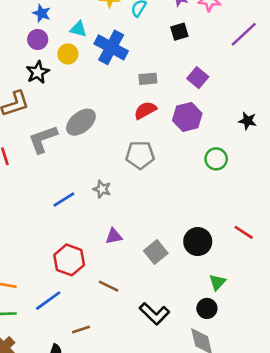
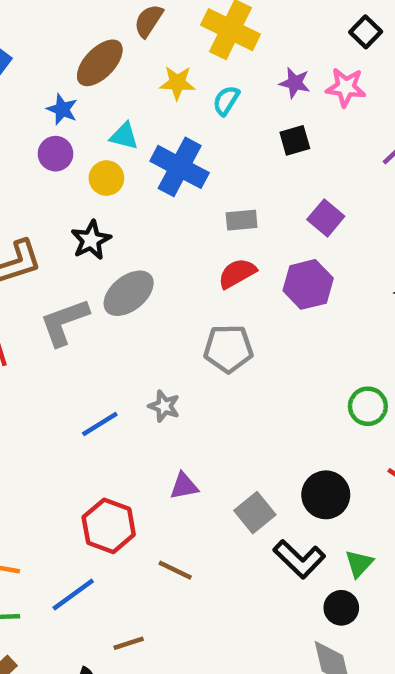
black star: (38, 72) -> (91, 240), moved
green circle: (216, 159) -> (368, 406), moved
black L-shape: (154, 314) -> (299, 559), moved

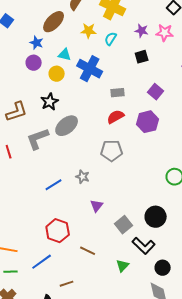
purple triangle: (184, 486) -> (97, 206), moved, turned -40
green triangle: (359, 564) -> (123, 266), moved

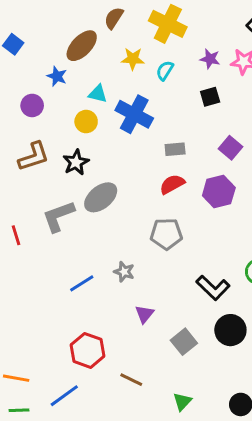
purple circle: (34, 63) -> (32, 105), moved
brown L-shape: (17, 112) -> (34, 157), moved
black L-shape: (144, 246) -> (213, 288), moved

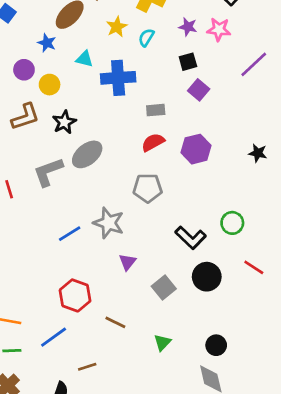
yellow star: (133, 59) -> (117, 27), turned -30
blue cross: (134, 114) -> (118, 78), turned -32
yellow circle: (86, 122) -> (50, 85), moved
purple square: (230, 148) -> (199, 90), moved
gray star: (124, 272) -> (109, 223), size x1.6

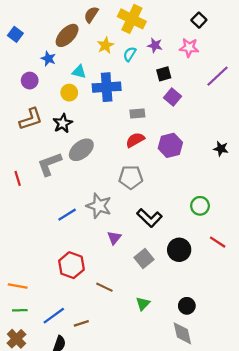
purple star: (188, 27) -> (155, 45), moved
yellow circle: (50, 85) -> (69, 93), moved
black L-shape: (191, 238) -> (149, 218), moved
blue line: (54, 337) -> (54, 316), moved

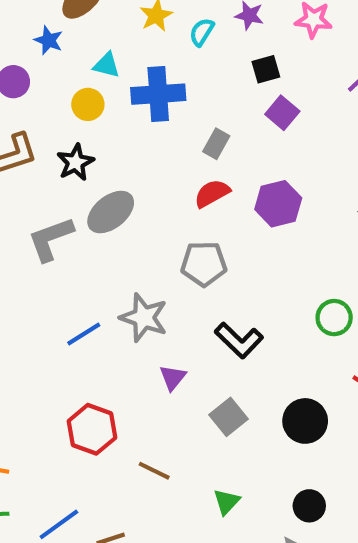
gray rectangle: (137, 113) -> (216, 144), turned -56
black circle: (179, 250) -> (305, 421), moved

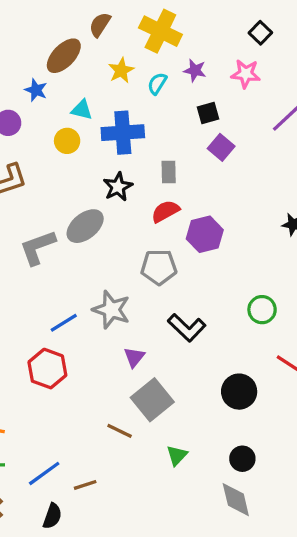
gray rectangle: (216, 144) -> (169, 172), turned -30
black star: (75, 162) -> (118, 187), moved
purple hexagon: (278, 204) -> (205, 234), moved
gray square: (229, 417) -> (152, 400), moved, size x1.4
red hexagon: (92, 429) -> (47, 369), moved

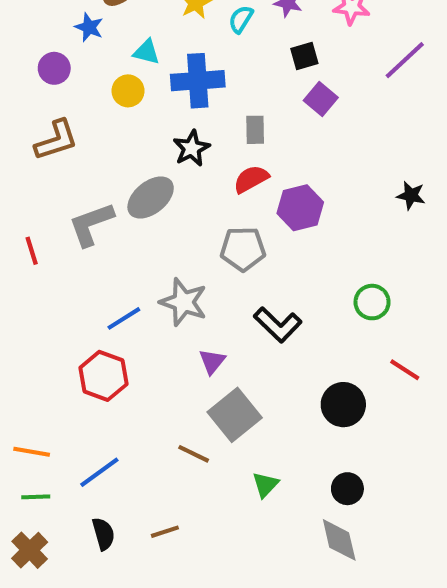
blue line: (44, 473) -> (99, 472), moved
brown line: (85, 485) -> (165, 532), moved
black semicircle: (52, 516) -> (103, 534), moved, turned -35

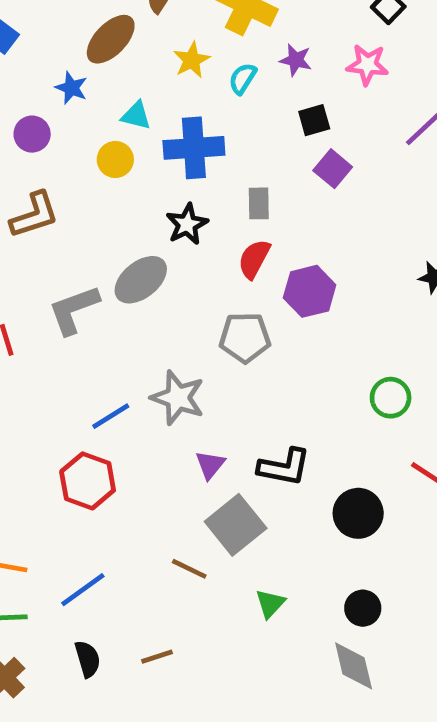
red semicircle: (251, 179) -> (254, 259), turned -33
black L-shape: (278, 325) -> (284, 467), moved, turned -33

